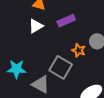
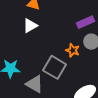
purple rectangle: (66, 21) -> (85, 22), moved

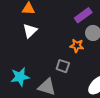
gray square: (55, 67) -> (63, 66), size x0.6

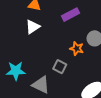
purple rectangle: (83, 15) -> (71, 15), moved

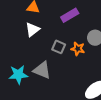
gray square: (60, 67) -> (59, 47), moved
gray triangle: (41, 85) -> (42, 70), moved

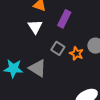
purple rectangle: (70, 15) -> (64, 19), moved, turned -42
white triangle: (32, 30) -> (35, 27), turned -35

